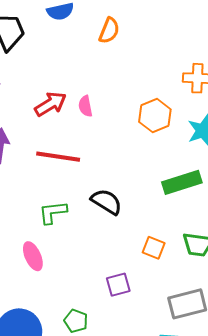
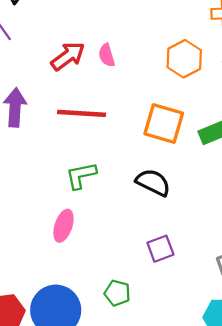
black semicircle: (106, 202) -> (153, 182), moved
orange square: (154, 248) -> (164, 123), moved, size x1.6
pink ellipse: (33, 256) -> (63, 226), turned 48

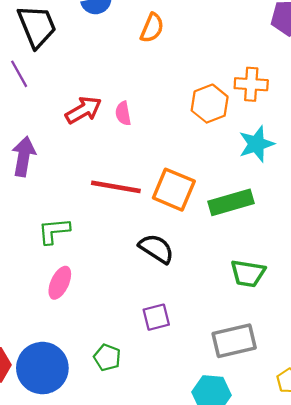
orange hexagon: (184, 59) -> (210, 104), moved
red line: (82, 113) -> (116, 187), moved
green L-shape: (81, 175) -> (54, 231), moved

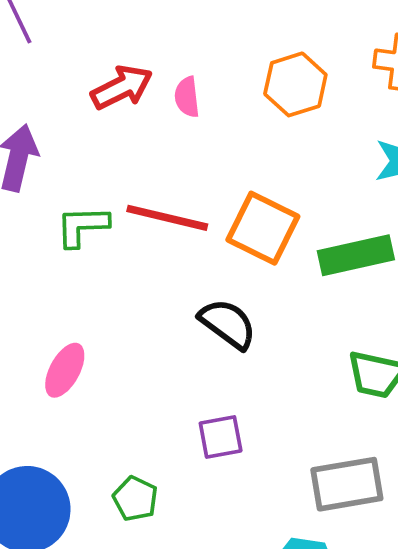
orange hexagon: (210, 104) -> (295, 84), moved
green L-shape: (54, 231) -> (82, 226), moved

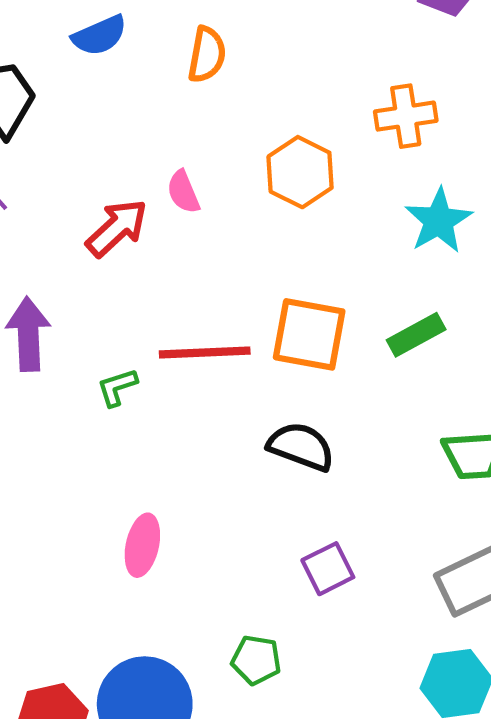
pink semicircle: (187, 97) -> (183, 192), moved
green L-shape: (82, 226) -> (117, 387), size x0.7
green rectangle: (356, 255) -> (416, 335), size x0.7

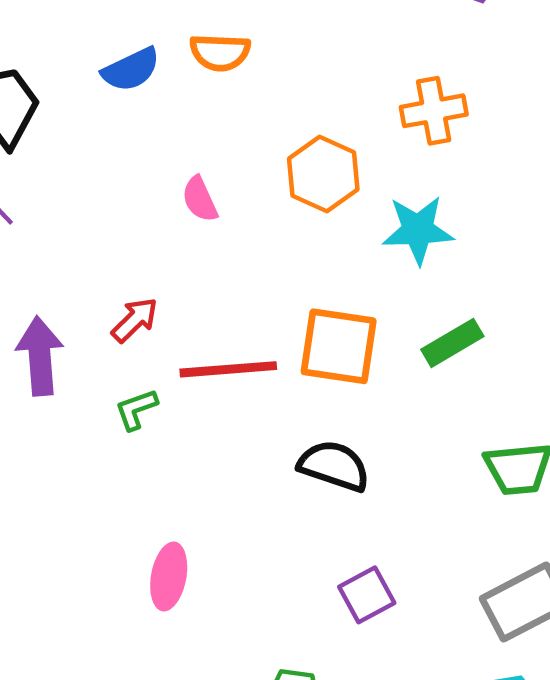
blue semicircle: (100, 35) -> (131, 70), moved
orange semicircle: (207, 55) -> (220, 52), turned 84
cyan star: (439, 221) -> (418, 230), moved, turned 30
red arrow: (117, 228) -> (135, 320), moved, size x0.7

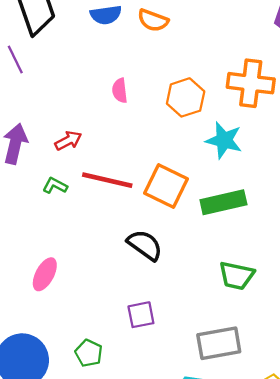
orange cross: (434, 111) -> (251, 83), size x1.4
green rectangle: (452, 343) -> (223, 202), size x1.4
green L-shape: (136, 409) -> (55, 186), turned 30

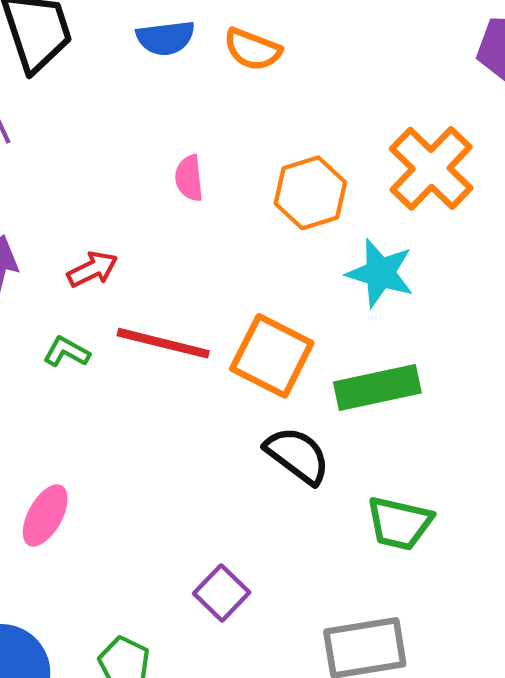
orange cross: (251, 83) -> (431, 168), turned 36
black semicircle: (145, 245) -> (297, 455), moved
purple square: (141, 315) -> (222, 593), turned -36

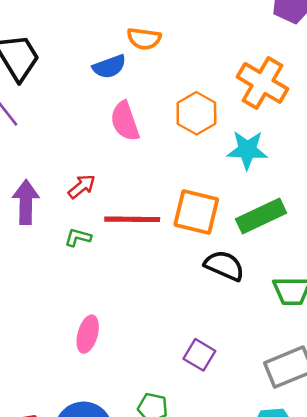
blue semicircle: (166, 38) -> (109, 67), moved
pink semicircle: (189, 178) -> (125, 121), size x1.5

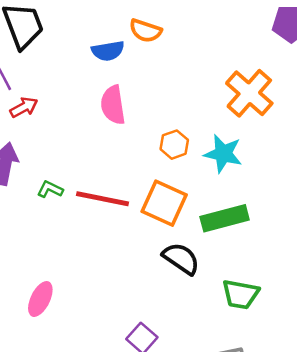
orange hexagon: (196, 113) -> (174, 145), moved, size x0.7
red arrow: (82, 186) -> (24, 107), moved
green L-shape: (78, 237) -> (50, 189), moved

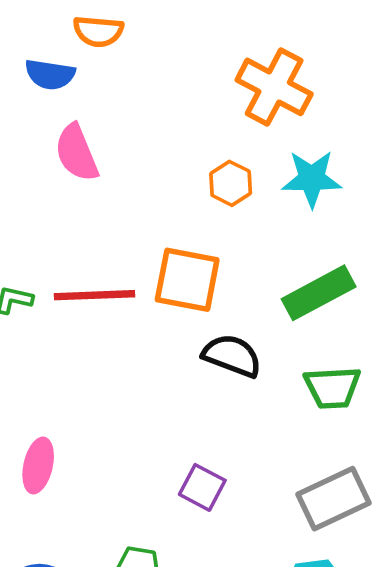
blue semicircle: (108, 51) -> (50, 74), turned 32
orange hexagon: (174, 145) -> (231, 183), moved
cyan star: (223, 154) -> (312, 179), moved
green rectangle: (225, 218) -> (319, 293), moved

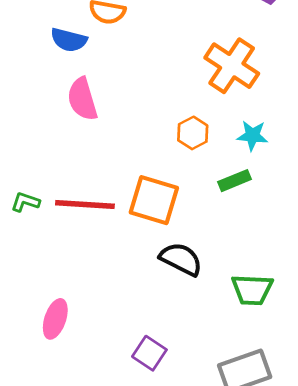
cyan star: (312, 179) -> (252, 136), size x0.7
green rectangle: (319, 293) -> (235, 181), moved, size x0.6
pink ellipse: (38, 465) -> (55, 319), moved

